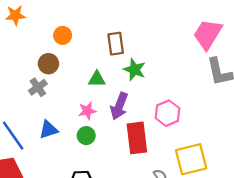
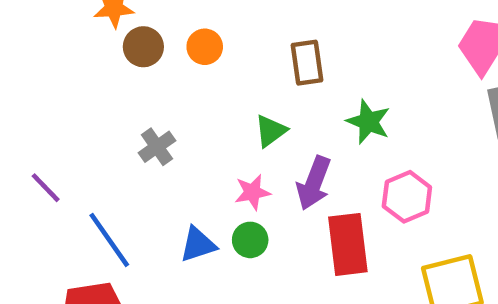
brown circle: (48, 64) -> (143, 47), moved
green star: (135, 70) -> (368, 122), moved
green triangle: (97, 79) -> (271, 131), turned -36
blue triangle: (48, 130) -> (198, 244), moved

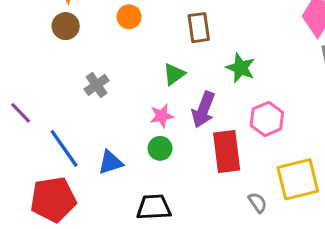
brown circle: (143, 47) -> (66, 26), moved
blue triangle: (198, 244) -> (110, 162), moved

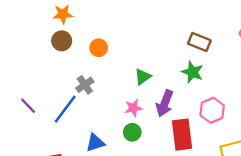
orange circle: (129, 17) -> (99, 48), moved
brown rectangle: (199, 28) -> (199, 42), moved, turned -60
blue line: (64, 148) -> (65, 109), moved, turned 72

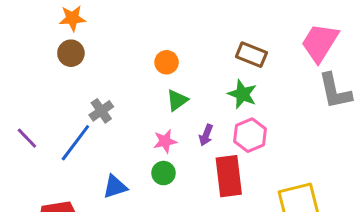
orange circle: (99, 48) -> (167, 62), moved
purple arrow: (165, 103) -> (206, 135), size x0.6
pink hexagon: (212, 110) -> (250, 135), moved

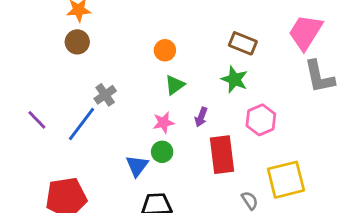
pink hexagon: (250, 135) -> (261, 120), moved
blue triangle: (115, 187) -> (137, 166), moved, turned -35

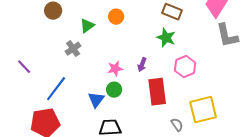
green triangle: (175, 85) -> (87, 26), moved
blue line: (81, 124) -> (56, 89), moved

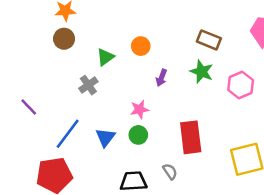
purple arrow: (142, 65) -> (161, 78), moved
pink hexagon: (185, 67) -> (241, 85), moved
blue triangle: (96, 100) -> (105, 137), moved
gray semicircle: (177, 125) -> (170, 171), moved

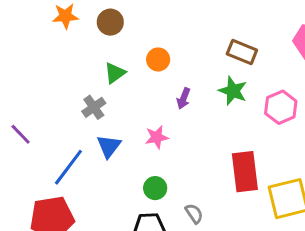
brown circle: (64, 39) -> (110, 22), moved
green circle: (138, 135) -> (155, 188), moved
blue triangle: (105, 137) -> (109, 146), moved
red rectangle: (191, 137) -> (245, 172), moved

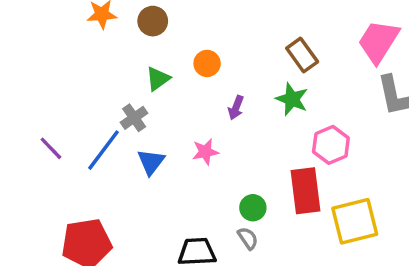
brown rectangle: (242, 52) -> (302, 55), turned 32
pink hexagon: (281, 107) -> (331, 145), moved
blue line: (68, 167) -> (104, 150), moved
green circle: (155, 188) -> (253, 208), moved

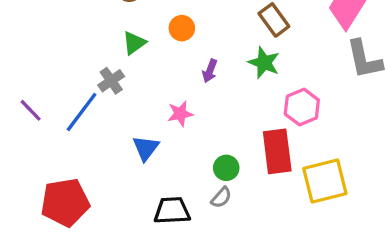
blue triangle: (151, 162) -> (146, 148), moved
gray semicircle: (248, 238) -> (221, 197), turned 75

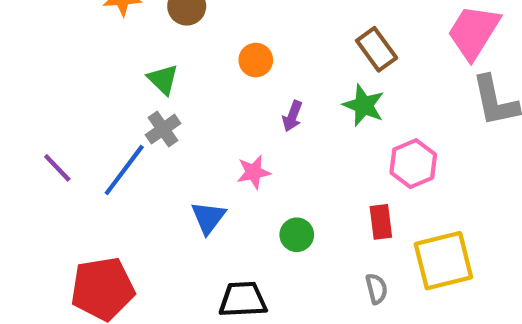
green triangle: (134, 43) -> (163, 79), moved, turned -40
red rectangle: (277, 151) -> (381, 222), size x0.6
green circle: (226, 168) -> (297, 235), moved
gray semicircle: (221, 197) -> (377, 289), moved, turned -55

